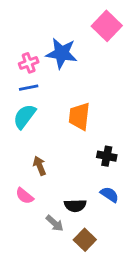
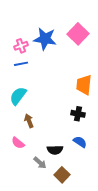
pink square: (107, 26) -> (78, 34), moved
cyan semicircle: (24, 116) -> (18, 96), moved
orange trapezoid: (79, 116) -> (84, 85), moved

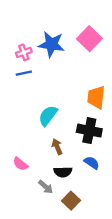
cyan semicircle: (18, 96) -> (48, 116), moved
black cross: (78, 114) -> (89, 131), size x1.5
brown arrow: (29, 121) -> (57, 147), moved

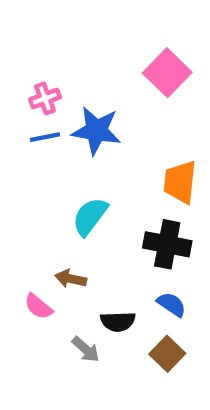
blue star: (51, 44) -> (96, 131), moved
brown arrow: (57, 147) -> (71, 279), moved, turned -56
brown square: (71, 201) -> (167, 354), moved

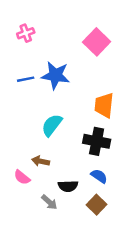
pink cross: (45, 98) -> (26, 33), moved

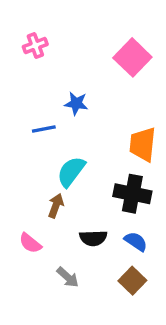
blue star: (56, 75) -> (76, 103), size x0.6
blue line: (26, 79) -> (44, 129), moved
brown arrow: (41, 161) -> (56, 206), moved, turned 98
black semicircle: (68, 186) -> (93, 238), moved

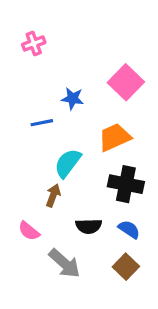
pink square: (132, 57) -> (126, 82), moved
orange trapezoid: (143, 144) -> (115, 137), moved, turned 60
gray arrow: (68, 277) -> (64, 263), size x1.5

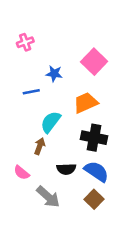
pink cross: (34, 43) -> (25, 42), moved
blue semicircle: (129, 229) -> (96, 171), size x1.5

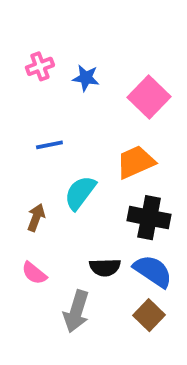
blue star: (54, 74) -> (86, 78), moved
brown arrow: (40, 146) -> (36, 218), moved
gray arrow: (48, 197) -> (76, 311), turned 65

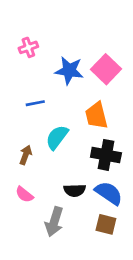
blue star: (86, 78) -> (69, 71), moved, size x1.5
orange trapezoid: (136, 162) -> (96, 115), turned -80
brown square: (149, 315) -> (106, 224), turned -30

